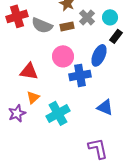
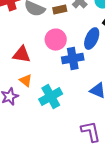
orange triangle: (33, 97) -> (26, 81), turned -40

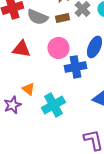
red triangle: (22, 55) -> (21, 49), moved

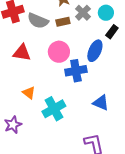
purple star: (12, 105) -> (13, 125), moved

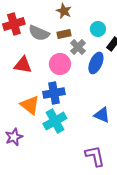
gray cross: (83, 13) -> (78, 47), moved
cyan circle: (106, 13) -> (98, 29), moved
blue cross: (76, 71) -> (54, 93), moved
orange triangle: (29, 93) -> (30, 105), size x1.5

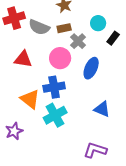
blue ellipse: (96, 63) -> (91, 68), moved
purple L-shape: (95, 156) -> (95, 150), turned -60

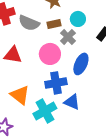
cyan circle: (98, 23) -> (78, 19), moved
blue cross: (54, 87) -> (56, 83), moved
blue triangle: (102, 109) -> (72, 102), moved

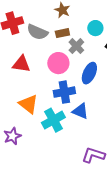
cyan circle: (78, 19) -> (95, 28), moved

